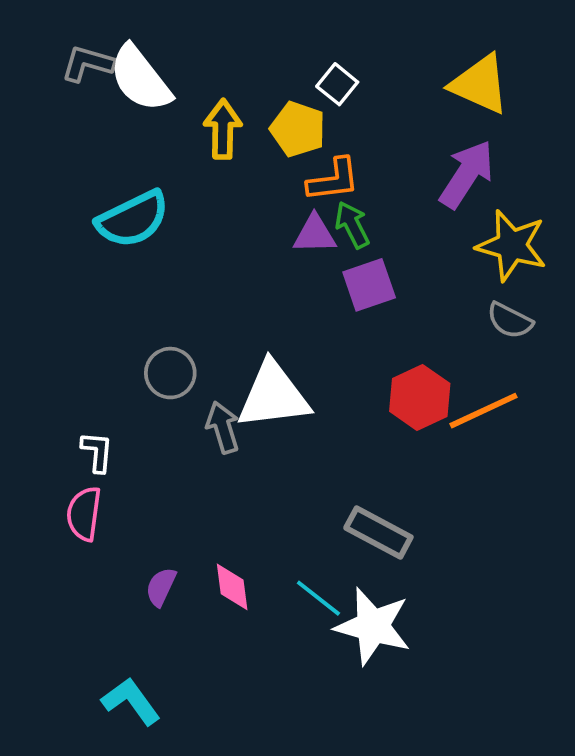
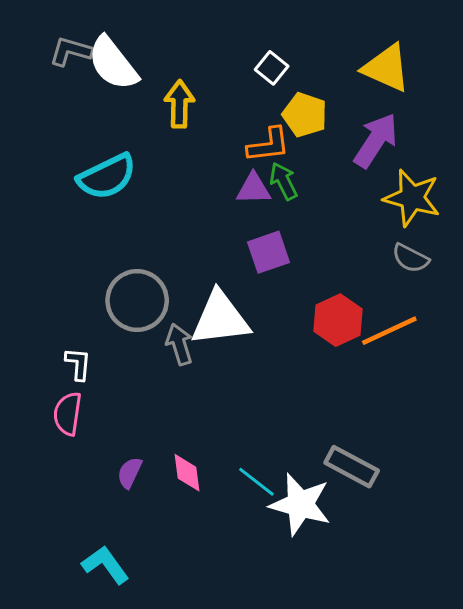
yellow pentagon: (298, 129) -> (305, 115), moved
purple square: (369, 285) -> (269, 252), moved
gray circle: (170, 373) -> (137, 300), size x1.5
gray rectangle: (378, 532) -> (352, 467), moved

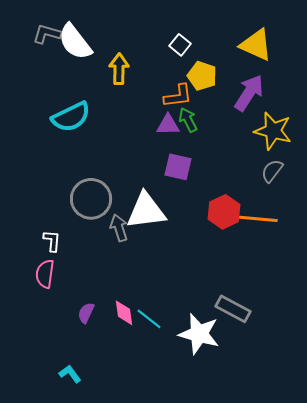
purple square: (269, 252) -> (178, 167), turned 32
gray semicircle: (410, 258) -> (272, 171), turned 100
orange line: (389, 331) -> (258, 219), turned 30
cyan line: (256, 482) -> (149, 319), moved
cyan L-shape: (105, 565) -> (70, 374), size x0.7

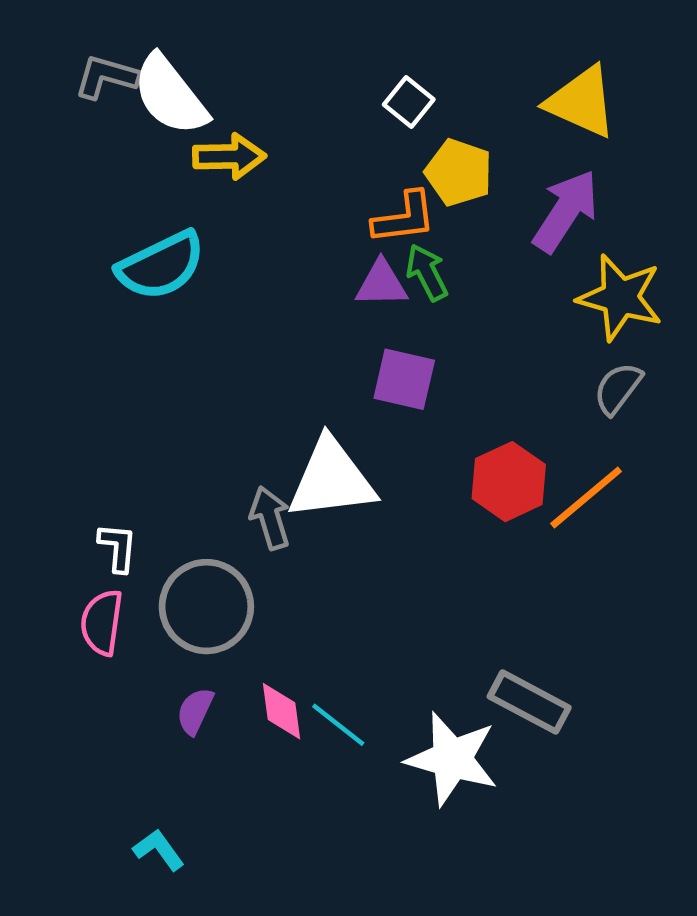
yellow arrow: (119, 69) -> (229, 156), moved, turned 88
gray circle: (91, 199) -> (206, 607), moved
orange line: (258, 219) -> (586, 497), turned -45

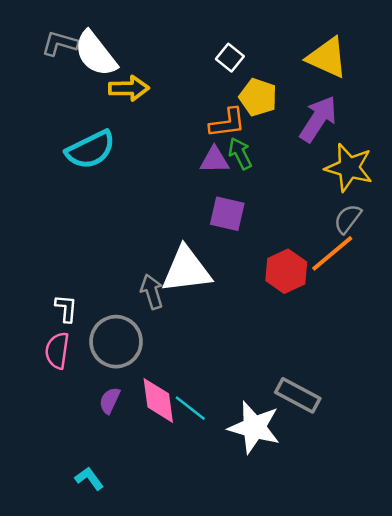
orange line: (586, 497) -> (332, 253), moved
pink diamond: (281, 711) -> (158, 400), size x1.4

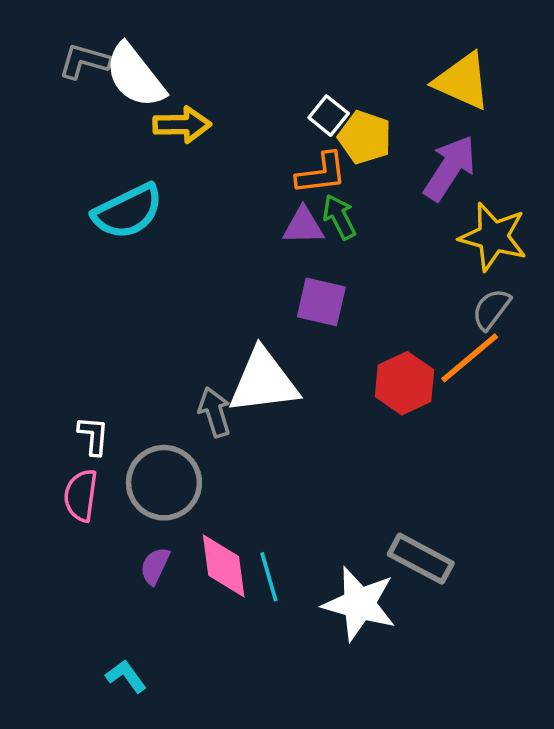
white square: (230, 58) -> (329, 116), moved
cyan line: (190, 408) -> (269, 577), turned 36

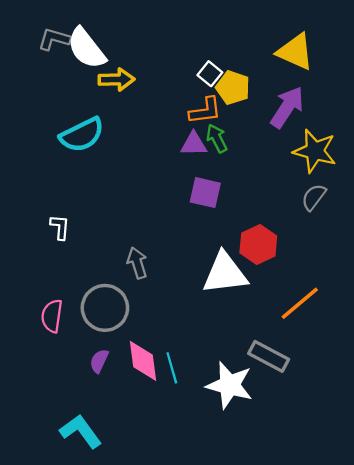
orange line: (470, 358) -> (300, 303), moved
white triangle: (263, 381) -> (225, 273), moved
white L-shape: (93, 436) -> (60, 227), moved
cyan L-shape: (126, 676) -> (81, 431), size x1.6

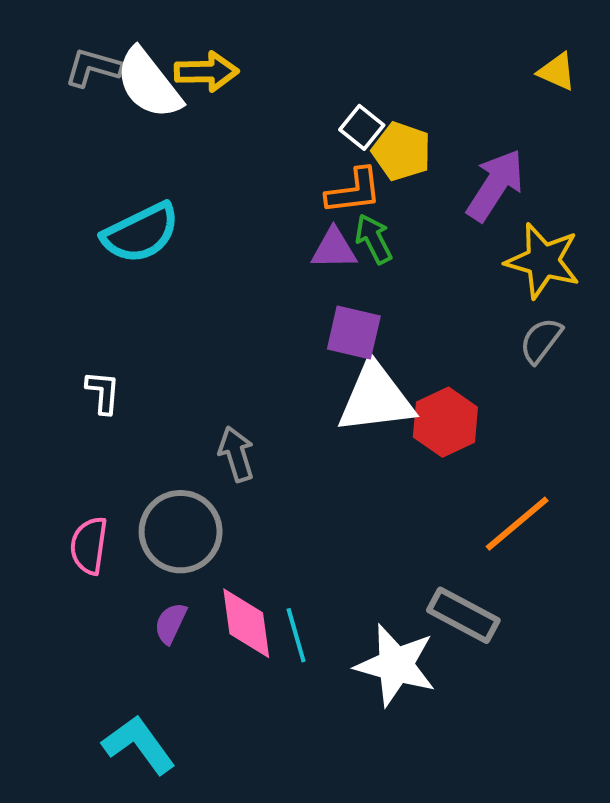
yellow triangle: (295, 52) -> (557, 72), moved, size x0.6
yellow arrow: (116, 80) -> (206, 72), moved
white triangle: (225, 273) -> (376, 398), moved

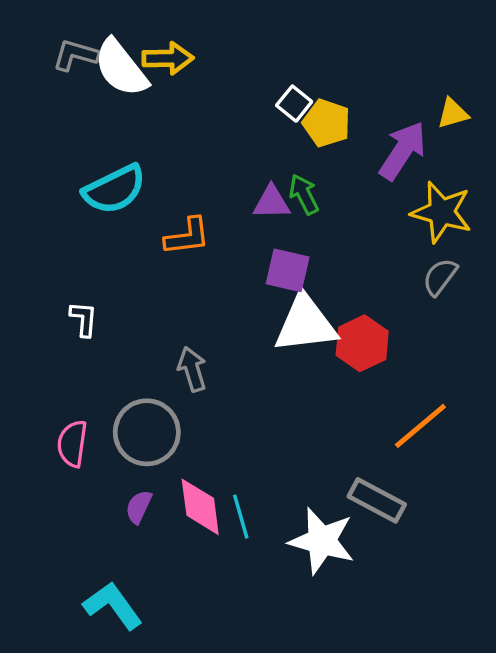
yellow triangle: (557, 72) -> (453, 113), moved, turned -40
orange L-shape: (354, 191) -> (187, 236), moved

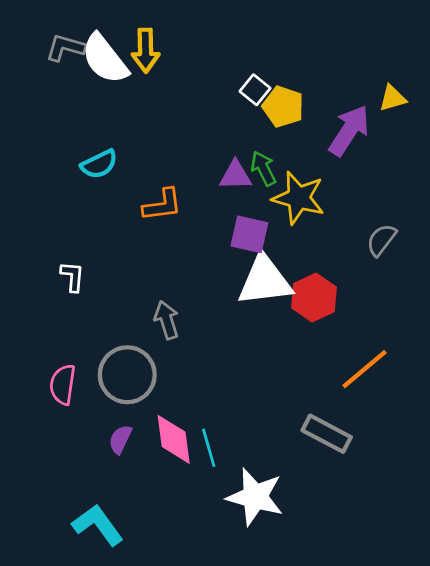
yellow arrow: (168, 58) -> (146, 50), turned 90
cyan semicircle: (114, 189) -> (99, 164), size x0.7
yellow star: (442, 212) -> (299, 198), moved
white star: (322, 541) -> (255, 497), moved

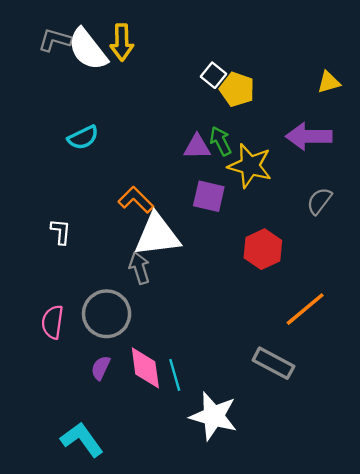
purple arrow: (349, 130) -> (309, 136), moved, turned -123
orange L-shape: (162, 205) -> (136, 200), moved, turned -128
white triangle: (265, 281) -> (157, 235), moved

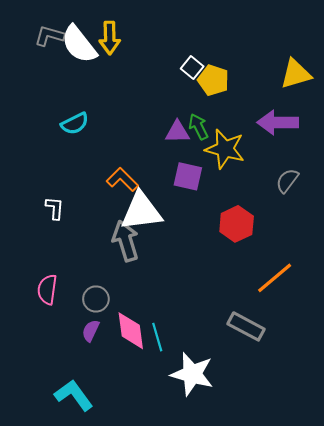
yellow triangle: (329, 82) -> (296, 74), size x1.5
gray arrow: (139, 268) -> (126, 241), size x1.4
gray circle: (107, 314) -> (96, 299), moved, size x0.6

